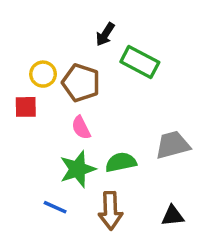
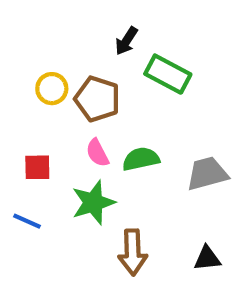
red square: (26, 107) -> (37, 167), moved
green semicircle: (121, 162) -> (141, 159), moved
blue line: (55, 207) -> (27, 221), moved

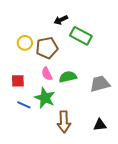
black arrow: (126, 41) -> (61, 20), turned 32
brown pentagon: (97, 99) -> (47, 48), turned -30
green star: (93, 203) -> (45, 98), turned -30
blue line: (27, 221) -> (24, 105), moved

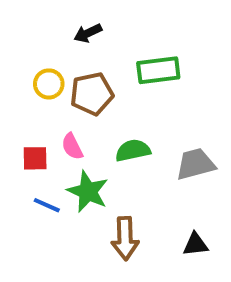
black arrow: (61, 20) -> (88, 33), moved
green rectangle: (81, 36) -> (158, 70), turned -35
pink semicircle: (47, 74) -> (72, 147), moved

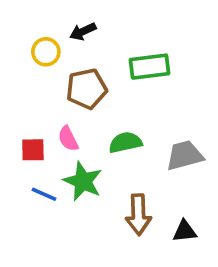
yellow circle: (49, 84) -> (46, 52), moved
brown arrow: (125, 238) -> (138, 215), moved

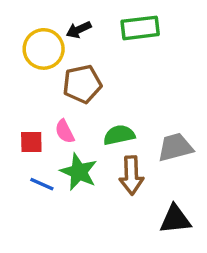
yellow circle: (46, 52) -> (44, 49), size x1.5
green rectangle: (149, 67) -> (140, 28), moved
brown arrow: (138, 215) -> (131, 175), moved
black triangle: (185, 231) -> (175, 219), size x1.4

